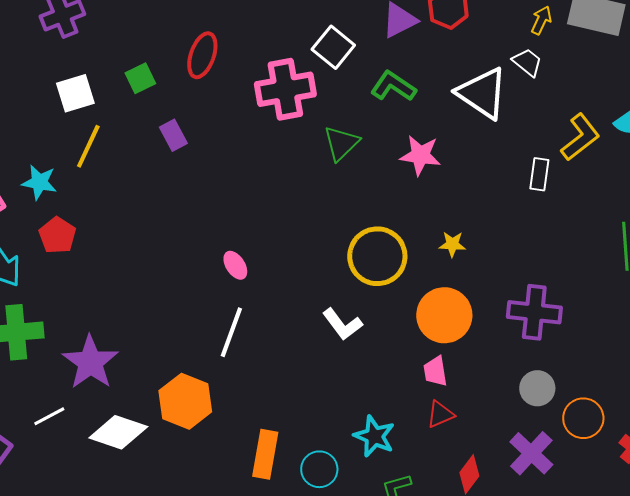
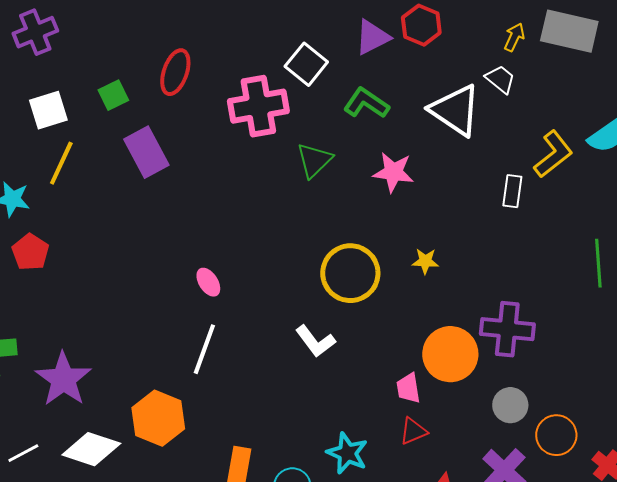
purple rectangle: (173, 135) -> (146, 152), size x1.6
orange circle: (444, 315) -> (450, 354), moved
white line: (49, 416) -> (23, 453), moved

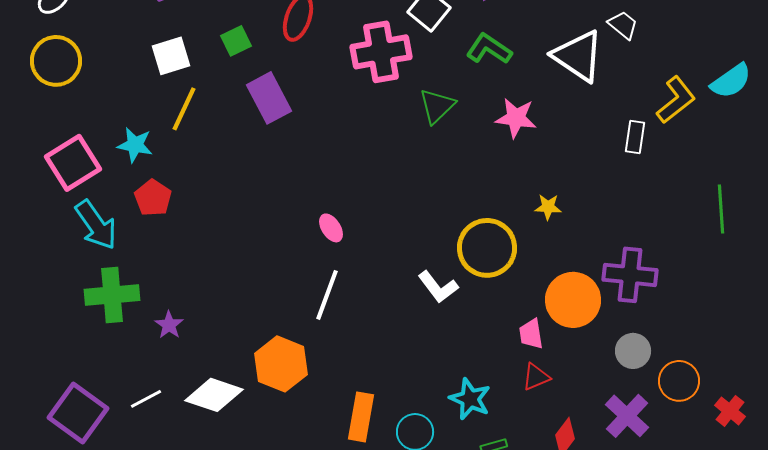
yellow circle: (350, 273) -> (487, 248), moved
purple star: (63, 379) -> (169, 325), moved, size x0.5

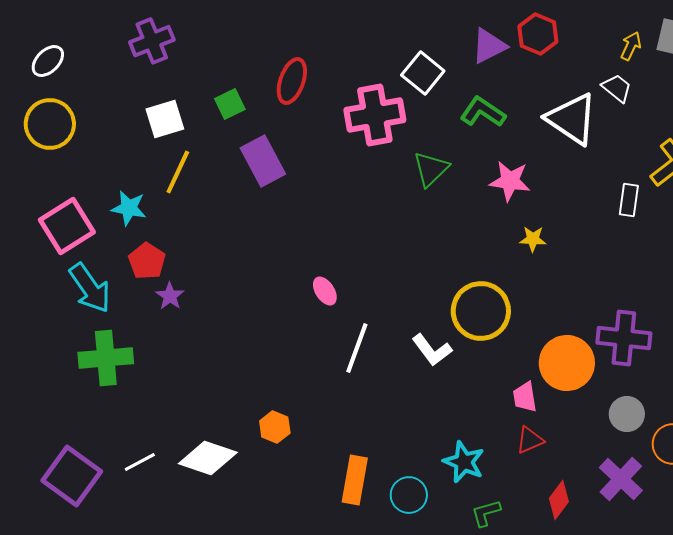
yellow star: (548, 207) -> (533, 239), moved
white line: (327, 295) -> (357, 348), moved
purple star: (169, 325) -> (170, 296), moved
orange hexagon: (281, 364) -> (275, 427), size x0.6

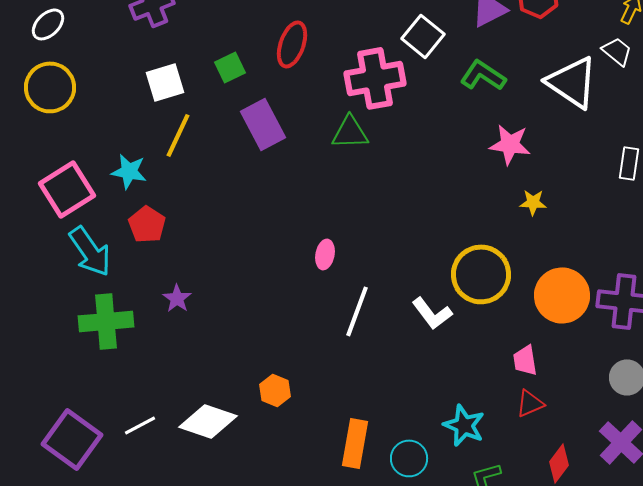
green triangle: (431, 169) -> (350, 132), moved, turned 42
pink ellipse: (325, 291) -> (325, 254), turned 44
purple star: (170, 296) -> (177, 298), moved
orange circle: (567, 363) -> (562, 295), moved

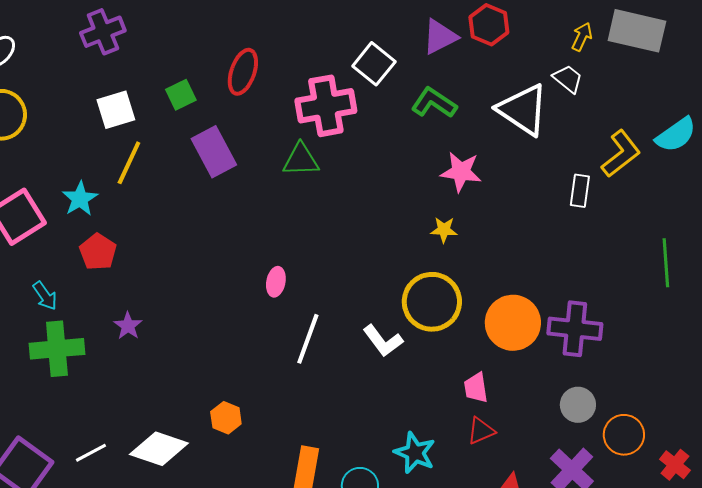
cyan star: (129, 171) -> (80, 199), turned 30
yellow star: (533, 202) -> (444, 230), moved
cyan arrow: (90, 251) -> (45, 296), moved, size x0.6

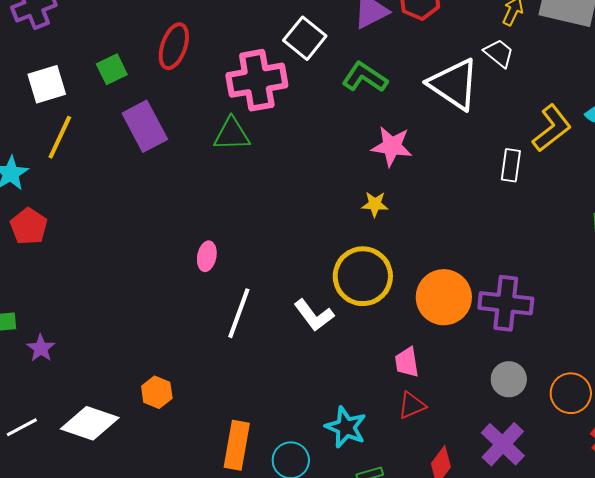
purple star: (128, 326) -> (41, 348), moved
orange circle: (624, 435) -> (571, 393), moved

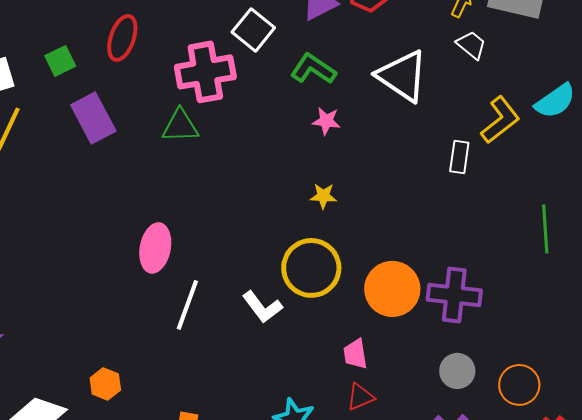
white trapezoid: (499, 53) -> (471, 45), moved
pink star: (392, 146) -> (326, 121), moved, size x0.7
pink ellipse: (207, 256) -> (155, 248), size x1.6

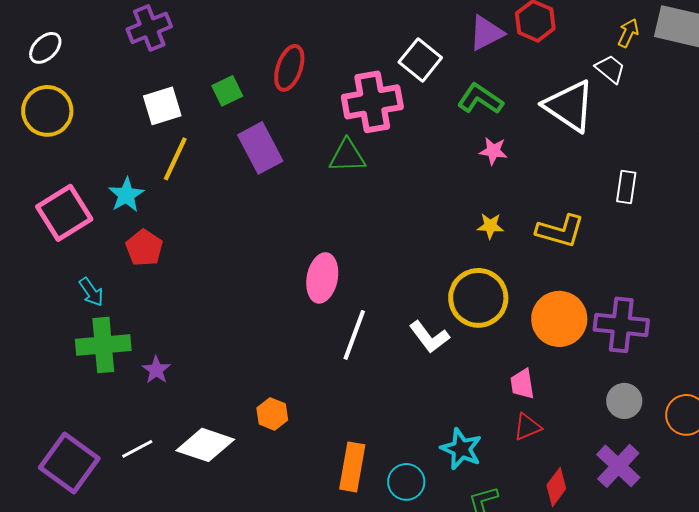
white trapezoid: (471, 45) -> (610, 69), moved
yellow L-shape: (500, 120) -> (560, 231), moved, turned 54

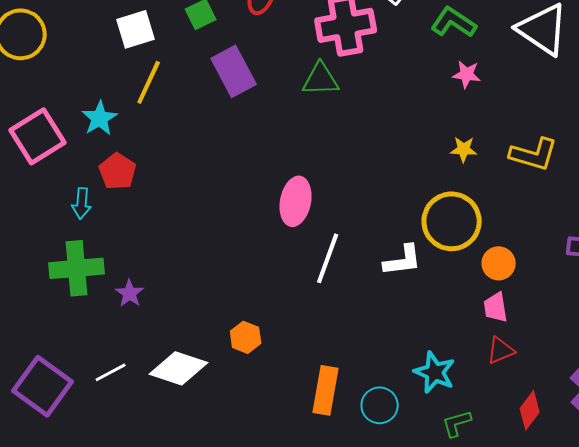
cyan arrow: (91, 292) -> (82, 203), moved, turned 40
orange circle: (559, 319) -> (499, 263), moved, size x0.6
white L-shape: (429, 337) -> (403, 260), turned -60

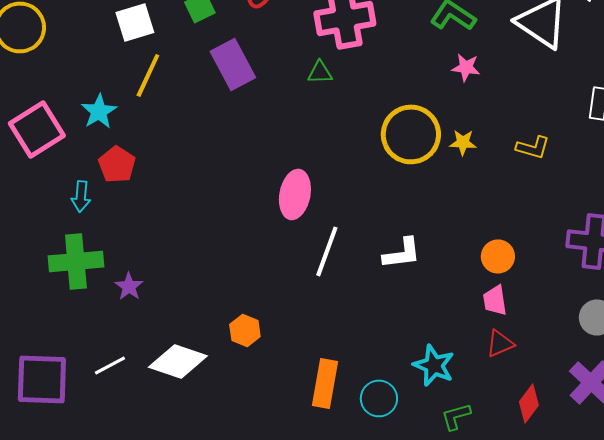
green triangle: (321, 79) -> (320, 72), size x0.7
yellow L-shape: (534, 154) -> (533, 147), size x0.7
yellow circle: (452, 221) -> (411, 134), moved
purple square: (43, 386) -> (42, 379), turned -34

